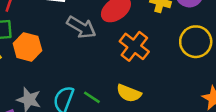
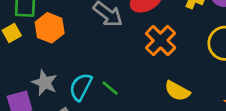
yellow semicircle: (129, 93) -> (177, 91), moved

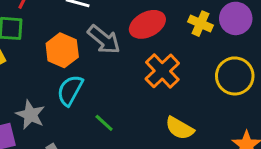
orange hexagon: (50, 28) -> (62, 50), moved
cyan semicircle: (81, 87) -> (70, 90), moved

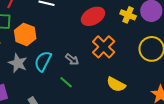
gray arrow: (104, 40) -> (72, 59), moved, size x0.6
orange hexagon: (62, 50) -> (25, 34), moved
gray star: (30, 115) -> (18, 63), moved

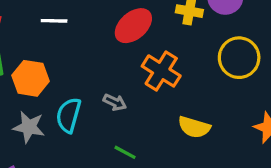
green line: (66, 82) -> (125, 152), moved

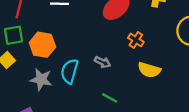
orange cross: (161, 71) -> (136, 40), size x0.6
yellow semicircle: (194, 127) -> (149, 70), moved

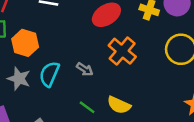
orange cross: (136, 40) -> (122, 51), size x1.6
yellow semicircle: (149, 70) -> (119, 105), moved

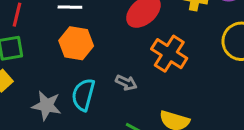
orange hexagon: (25, 43) -> (76, 43), moved

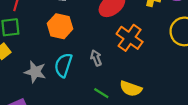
gray arrow: (126, 83) -> (96, 58), turned -140

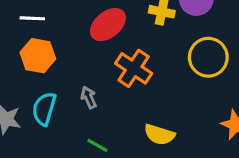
yellow semicircle: (131, 89) -> (159, 135), moved

